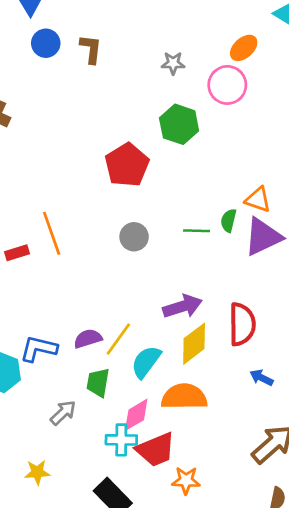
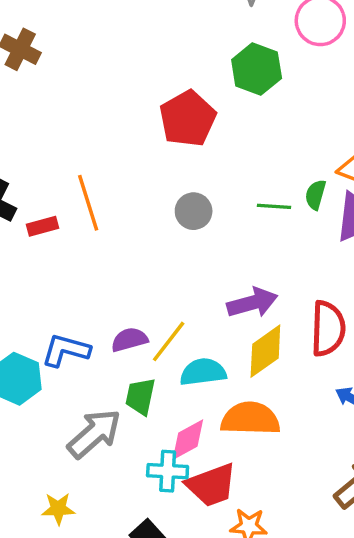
cyan semicircle: (146, 362) -> (203, 372), turned 44
gray arrow: (63, 413) -> (94, 434), size x1.6

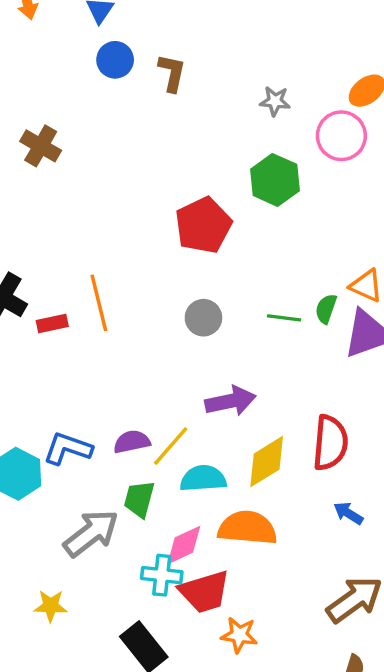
purple arrow: (252, 303) -> (230, 401), moved

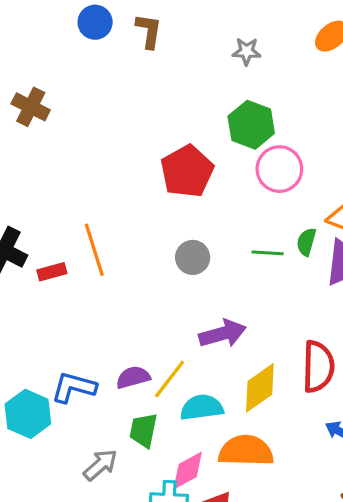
pink circle: (341, 136) -> (279, 169), moved
gray arrow: (91, 533) -> (100, 465), size x0.7

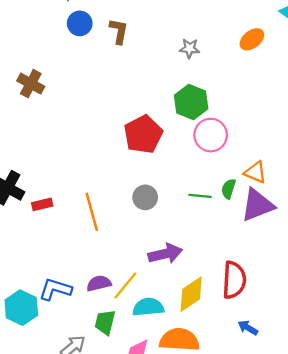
orange line: (94, 250) -> (92, 212), moved

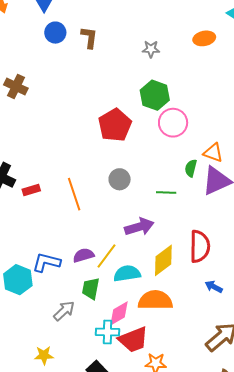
orange ellipse: (252, 39) -> (204, 38), turned 30
green line: (200, 196) -> (166, 192), moved

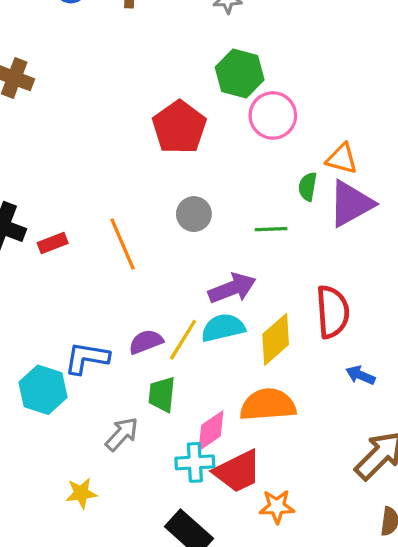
cyan semicircle: (127, 273) -> (223, 328), moved
yellow star: (44, 355) -> (81, 493), moved

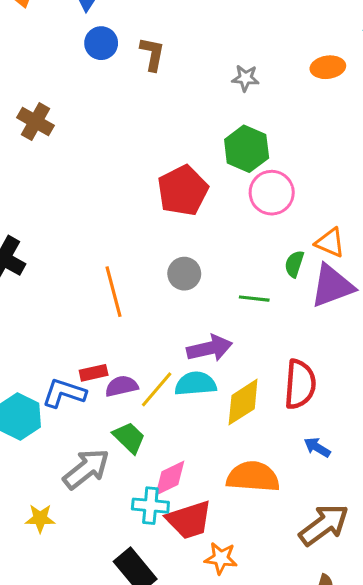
red rectangle: (53, 243) -> (94, 373), moved
green trapezoid: (162, 394) -> (129, 438), turned 120
orange semicircle: (268, 405) -> (253, 477), moved
gray arrow: (122, 434) -> (86, 469), size x1.4

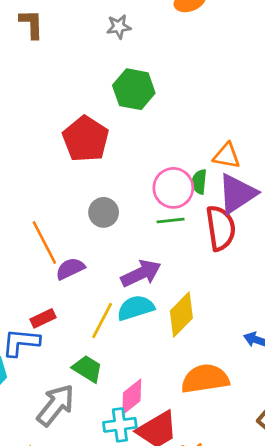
pink circle: (272, 193) -> (173, 188), moved
red semicircle: (300, 384) -> (221, 228), moved
purple semicircle: (122, 386) -> (70, 269), moved

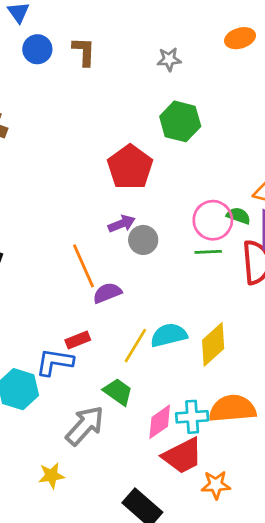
green semicircle: (199, 182) -> (238, 216), turned 100
purple arrow: (141, 273) -> (122, 224), moved, size x0.7
cyan cross: (120, 425) -> (192, 417), moved

